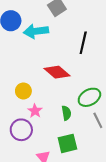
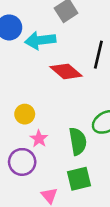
red diamond: (57, 72) -> (66, 71), moved
green semicircle: (66, 113) -> (78, 141), size x1.5

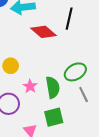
pink star: (39, 139) -> (30, 86), moved

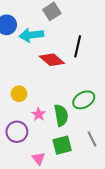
gray line: (84, 95) -> (92, 139), moved

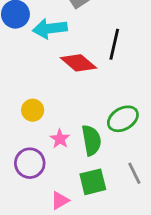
pink triangle: (38, 158) -> (60, 200), turned 40

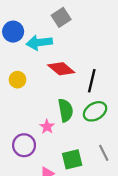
black line: (114, 44) -> (92, 81), moved
yellow circle: (33, 110) -> (17, 80), moved
green semicircle: (91, 140) -> (66, 110), moved

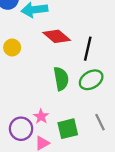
pink star: (47, 127) -> (41, 116), moved
purple circle: (24, 145) -> (21, 129), moved

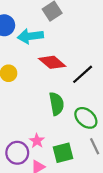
black line: (88, 49) -> (83, 74), turned 35
green ellipse: (91, 80) -> (86, 118), moved, turned 70

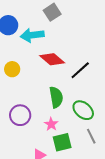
pink star: (37, 141) -> (51, 124), moved
purple circle: (17, 153) -> (20, 115), moved

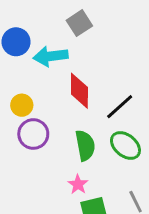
red diamond: (52, 59) -> (79, 91), turned 50
green ellipse: (83, 110) -> (125, 146), moved
purple circle: (20, 115) -> (33, 134), moved

